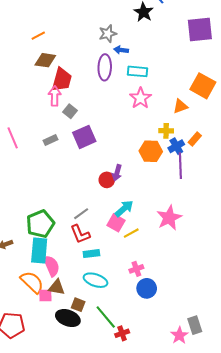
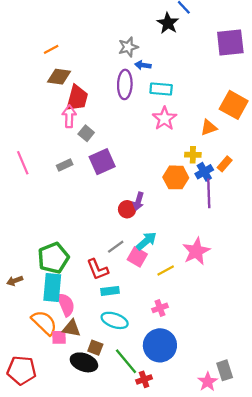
gray line: (81, 214) -> (116, 247), moved
yellow line: (131, 233) -> (166, 271), moved
blue circle: (147, 288) -> (160, 345), moved, size x1.5

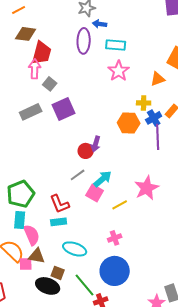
gray rectangle: (65, 165) -> (31, 112), size x1.5
gray line: (116, 247) -> (78, 175), moved
cyan rectangle: (52, 288) -> (20, 220), size x0.7
cyan rectangle: (110, 291) -> (59, 222), moved

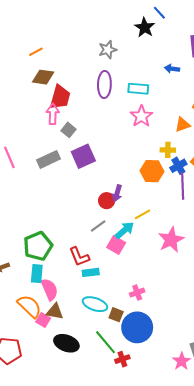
blue arrow: (100, 24) -> (172, 69), moved
yellow line: (120, 205) -> (142, 214), moved
cyan rectangle: (59, 222) -> (91, 272), moved
pink square: (26, 264) -> (43, 320), turned 32
brown square: (58, 273) -> (116, 315), moved

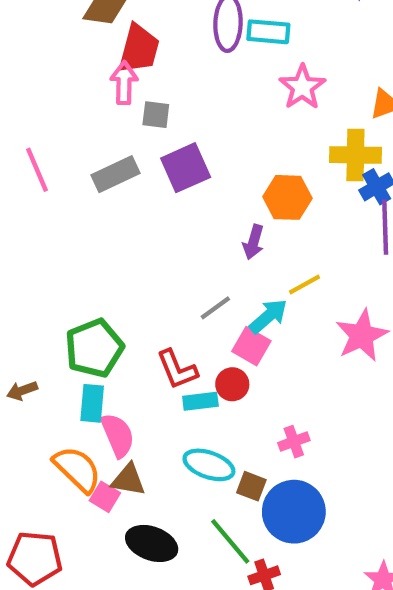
cyan rectangle: (138, 89) -> (268, 32), moved
gray square: (69, 130) -> (156, 115), turned -32
yellow cross: (168, 150) -> (355, 155), size x1.6
orange hexagon: (152, 171) -> (287, 197), moved
red circle: (107, 201) -> (232, 384), moved

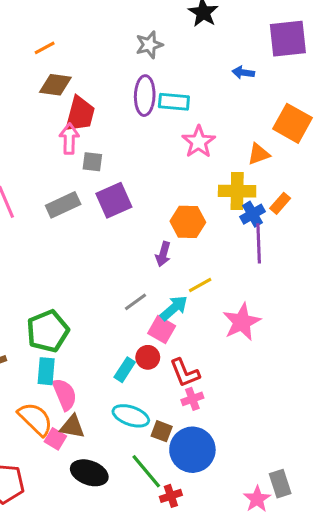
red L-shape: (177, 369) -> (185, 373), moved
cyan rectangle: (200, 401) -> (125, 370), turned -50

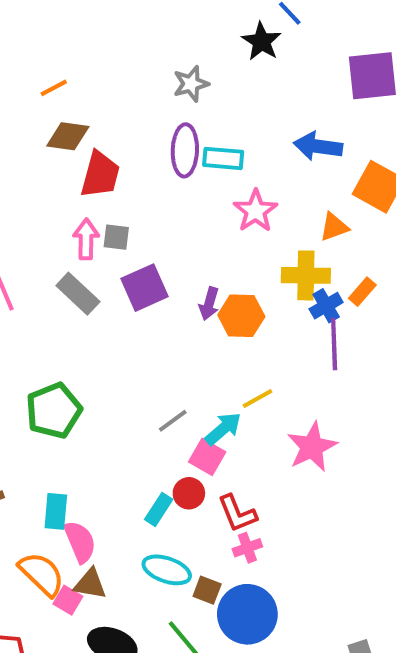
blue arrow: (243, 72) -> (318, 146), moved, size x1.6
pink arrow: (69, 139) -> (86, 239), moved
gray rectangle: (63, 205) -> (78, 294), turned 68
purple arrow: (163, 254) -> (209, 304), moved
green pentagon: (48, 331) -> (54, 411), moved

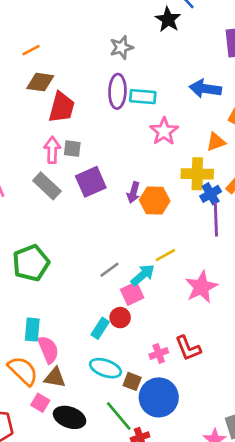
pink square: (207, 457) -> (132, 294), turned 35
red L-shape: (237, 513) -> (188, 348), moved
pink square: (68, 600) -> (40, 403), moved

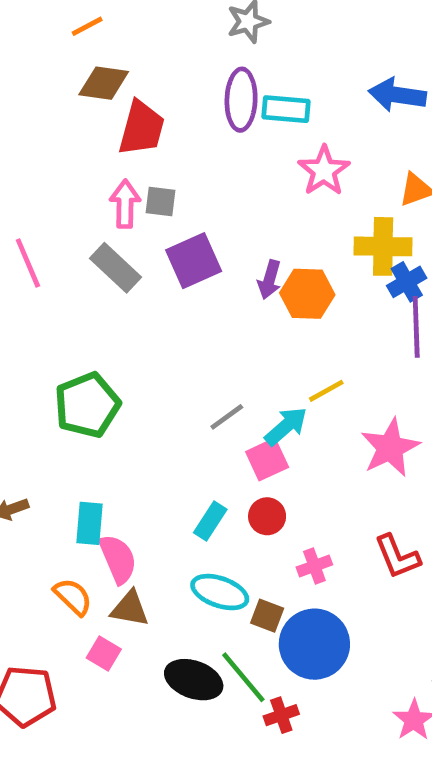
red circle: (120, 318) -> (267, 516), moved
red L-shape: (188, 348) -> (397, 557), moved
orange semicircle: (23, 371) -> (73, 597), size x0.7
black ellipse: (70, 417) -> (194, 680), moved

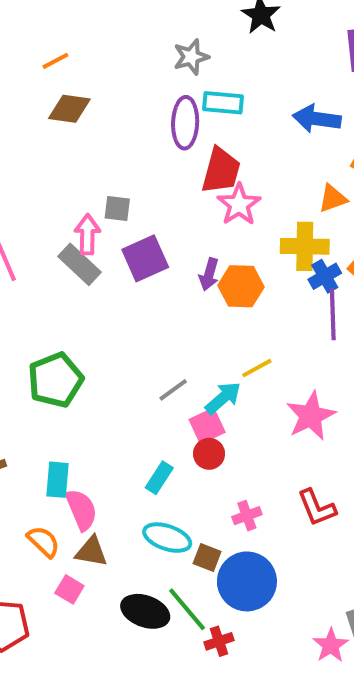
cyan rectangle: (286, 109) -> (223, 103), moved
red trapezoid: (142, 128) -> (221, 171), moved
pink star: (324, 171) -> (239, 204), moved
pink arrow: (125, 204) -> (87, 234), moved
red circle: (267, 516) -> (209, 454), moved

